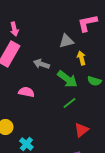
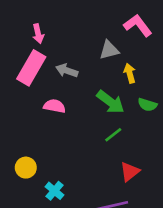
pink L-shape: (87, 23) -> (138, 25), turned 65
gray arrow: (41, 64) -> (67, 71), moved
pink semicircle: (26, 92) -> (54, 106), moved

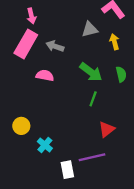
yellow arrow: (130, 73) -> (114, 42), moved
green semicircle: (147, 105) -> (121, 74), turned -120
green line: (113, 135) -> (93, 99), turned -32

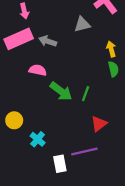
yellow arrow: (114, 42) -> (111, 49), moved
pink rectangle: (26, 44) -> (19, 39), turned 36
green arrow: (91, 72) -> (61, 91), moved

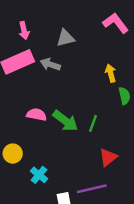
gray triangle: (82, 24) -> (65, 38), moved
yellow arrow: (111, 49) -> (111, 73), moved
pink semicircle: (38, 70) -> (37, 115), moved

